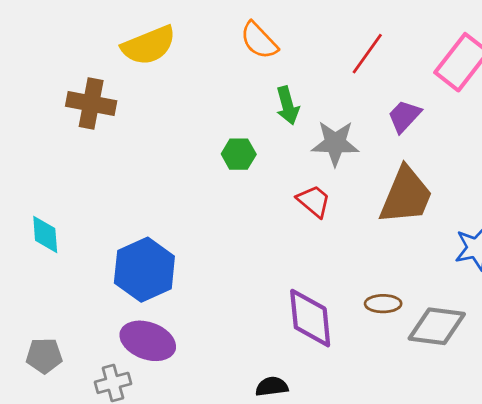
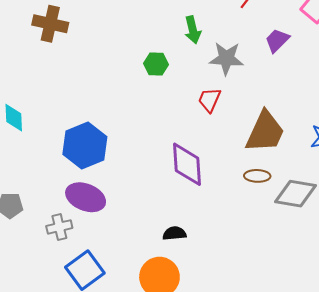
brown trapezoid: (406, 196) -> (265, 132), moved
red trapezoid: (314, 201) -> (209, 100), turned -108
purple diamond: (310, 318) -> (187, 164), moved

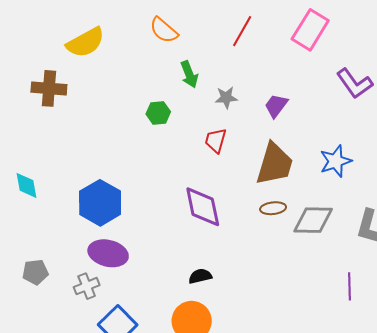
purple trapezoid: (277, 40) -> (276, 106), moved
gray star: (226, 58) -> (226, 98), size x0.7

